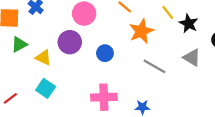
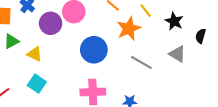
yellow line: (168, 12) -> (146, 11), moved
purple circle: (70, 42) -> (51, 23), moved
blue circle: (105, 53) -> (94, 50), size x1.6

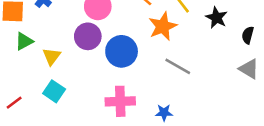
purple circle: (51, 23) -> (88, 36), moved
yellow triangle: (35, 54) -> (52, 56), turned 42
gray triangle: (177, 54) -> (249, 69), moved

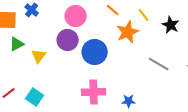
gray line: (178, 66) -> (159, 64), moved
cyan square: (54, 91) -> (35, 97), moved

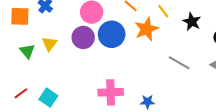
green triangle: (17, 44) -> (27, 51), moved, turned -42
blue circle: (95, 52) -> (112, 34), moved
yellow triangle: (39, 56) -> (49, 44), moved

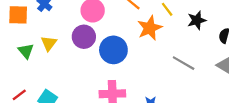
black star: (192, 22) -> (197, 20), turned 30
blue circle: (112, 34) -> (113, 50), moved

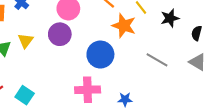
orange star: (150, 28) -> (124, 26), turned -30
blue circle: (113, 50) -> (100, 55), moved

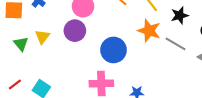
orange star: (124, 26) -> (149, 31), moved
gray line: (157, 60) -> (176, 44), moved

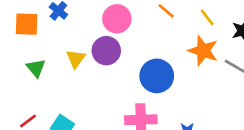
yellow triangle: (42, 37) -> (76, 59), moved

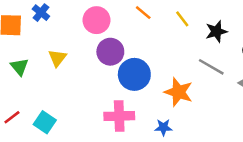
purple circle: (106, 51) -> (110, 52), moved
orange star: (203, 51) -> (179, 92), moved

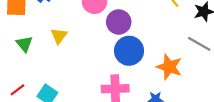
purple circle: (110, 52) -> (119, 22), moved

